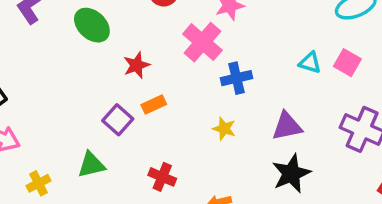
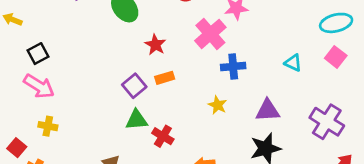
pink square: (347, 63) -> (336, 57), moved
red star: (137, 65) -> (155, 45), turned -30
green triangle: (91, 165) -> (137, 120), moved
yellow cross: (38, 183) -> (48, 126), moved, turned 30

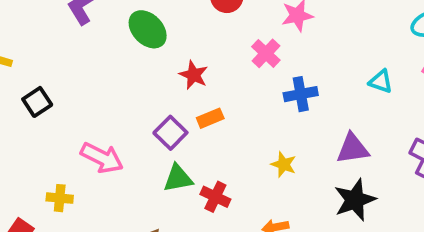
pink cross: (210, 34) -> (266, 53), size x0.7
pink arrow: (39, 86) -> (102, 158), moved
yellow star: (218, 105) -> (284, 164), moved

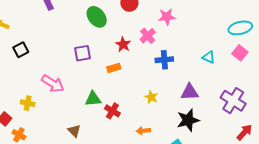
green ellipse: (148, 29) -> (97, 17), moved
red star: (194, 75) -> (123, 44), moved
purple square: (170, 133) -> (83, 53), moved, turned 30

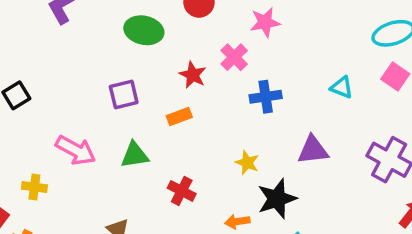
green ellipse: (97, 17) -> (144, 30), turned -35
green triangle: (93, 99) -> (135, 155), moved
black star: (188, 120) -> (277, 199), moved

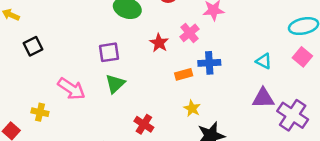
orange rectangle: (179, 117) -> (184, 74), moved
purple triangle: (313, 150) -> (263, 98), moved
green triangle: (135, 155) -> (115, 84), moved, turned -40

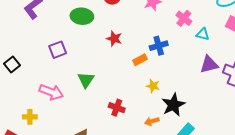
pink cross: (189, 33) -> (184, 18), moved
purple square: (109, 52) -> (58, 50), moved

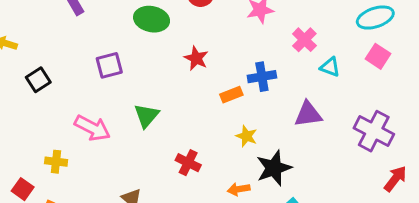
purple triangle: (209, 64) -> (308, 114), moved

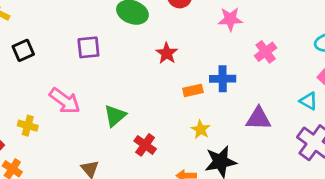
cyan triangle: (330, 67) -> (309, 101), moved
green triangle: (146, 116) -> (115, 116), moved

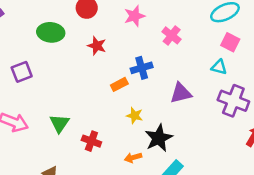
red star: (167, 53) -> (97, 46), moved

